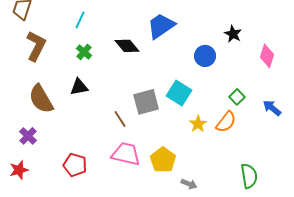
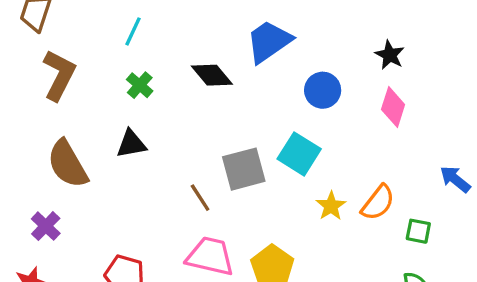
blue circle: (205, 56) -> (323, 90), moved
pink diamond: (267, 56) -> (393, 107), moved
green square: (237, 97) -> (418, 231), moved, turned -35

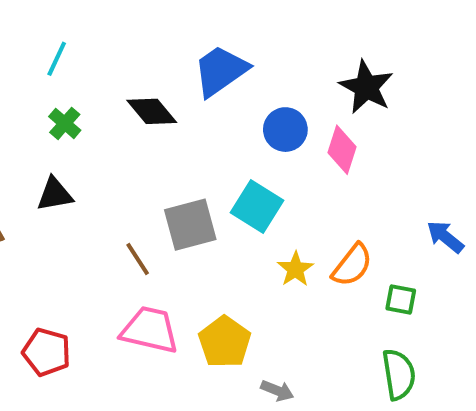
black star: (390, 55) -> (366, 87), size x1.5
pink diamond: (393, 107) -> (342, 150), moved

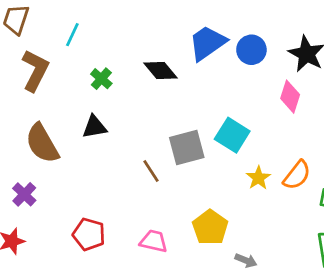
cyan line: (57, 59) -> (72, 35), moved
blue circle: (285, 130) -> (251, 50), moved
pink trapezoid: (150, 330) -> (154, 241), moved, size x0.7

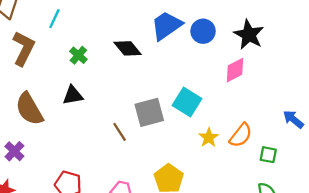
pink diamond: (290, 97) -> (235, 70), turned 45

